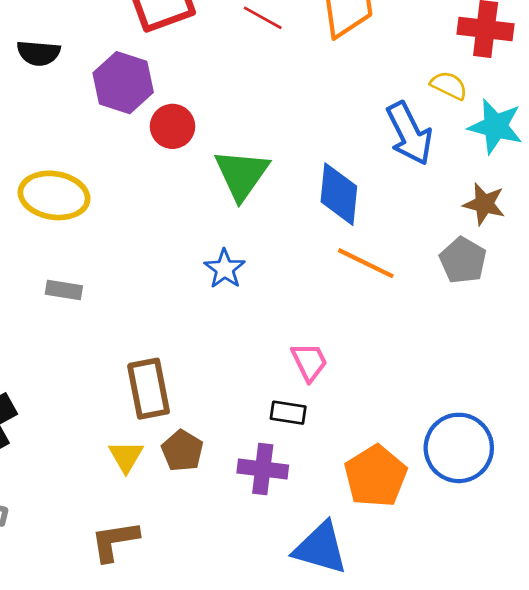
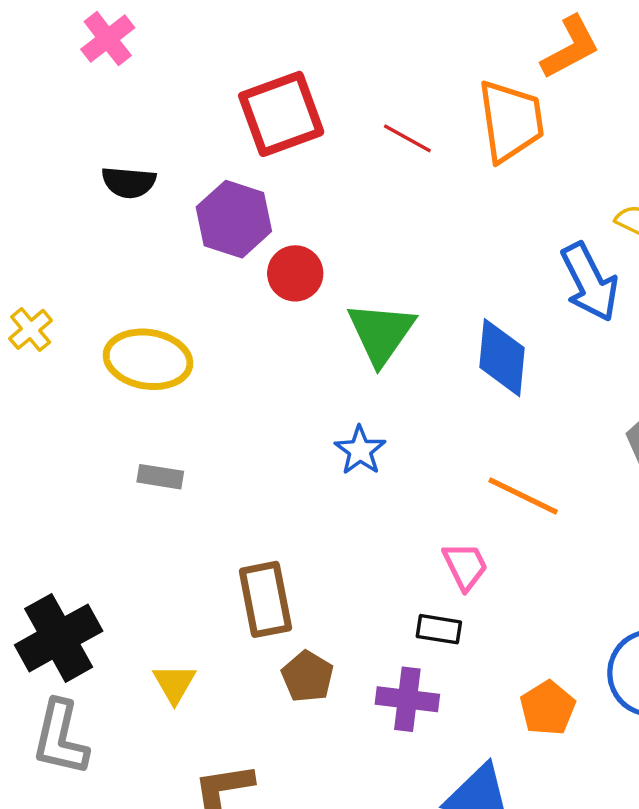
orange line: (366, 263) -> (523, 496), moved
yellow triangle: (126, 456) -> (174, 684), moved
orange pentagon: (376, 476) -> (548, 708), size x0.7

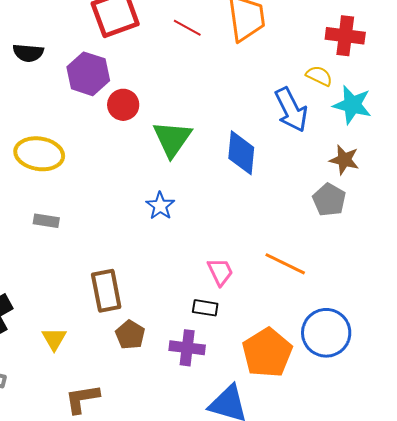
orange line: (523, 496) -> (285, 264), moved
orange pentagon: (548, 708) -> (267, 353), size x1.6

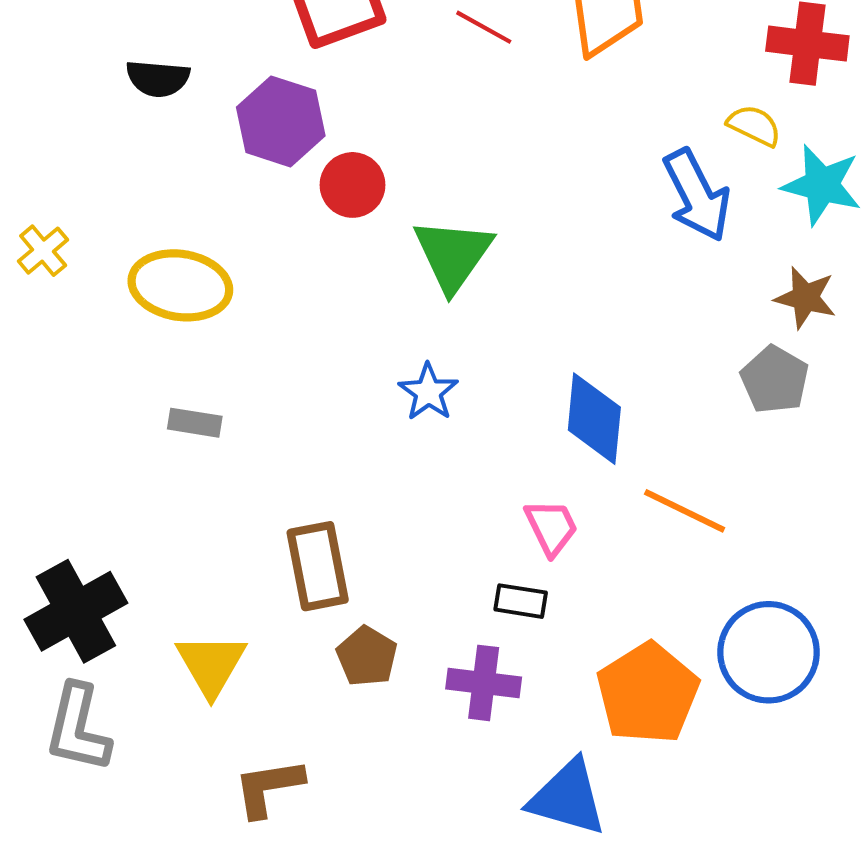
blue diamond: (241, 153) -> (594, 419), moved
yellow triangle: (54, 339) -> (211, 665), size x1.4

